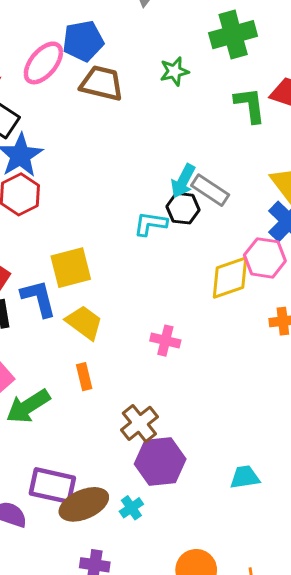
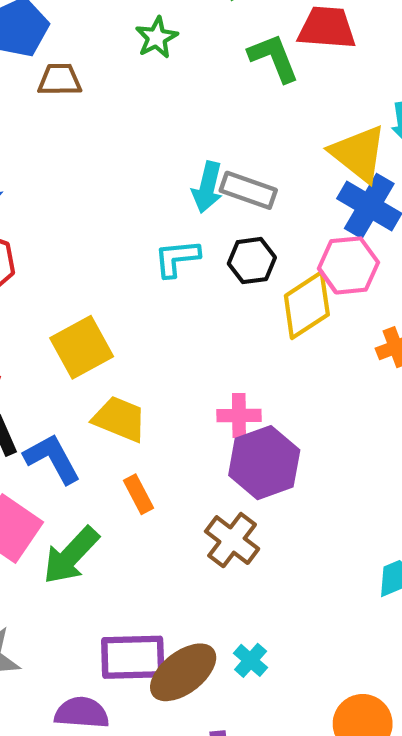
brown trapezoid: (102, 83) -> (60, 80), size x0.7
black hexagon: (183, 208) -> (252, 261), moved
blue L-shape: (39, 298) -> (52, 459), moved
purple hexagon: (160, 462) -> (264, 463), moved

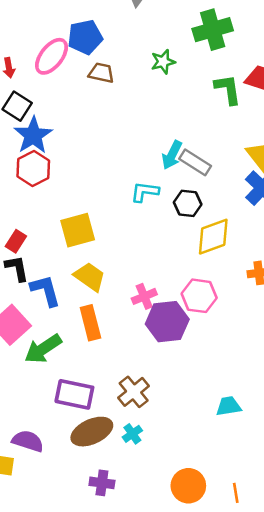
pink hexagon: (348, 265) -> (199, 296), moved
pink cross: (239, 416) -> (144, 296), moved, turned -35
orange rectangle: (139, 494) -> (90, 323), size x1.5
brown cross: (232, 540) -> (134, 392), moved
purple rectangle: (133, 657) -> (74, 394), moved

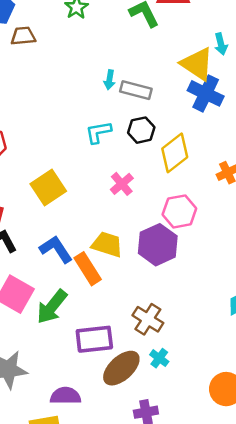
cyan arrow: (172, 155) -> (109, 80), moved, size x0.7
yellow trapezoid: (90, 277) -> (107, 244), moved
blue L-shape: (45, 290) -> (56, 249), moved
pink cross: (144, 296) -> (122, 184), moved

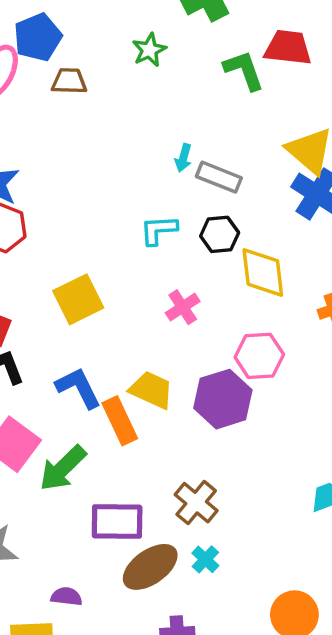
yellow diamond: (175, 153) -> (263, 272), turned -66
purple semicircle: (65, 396) -> (66, 596), size x0.7

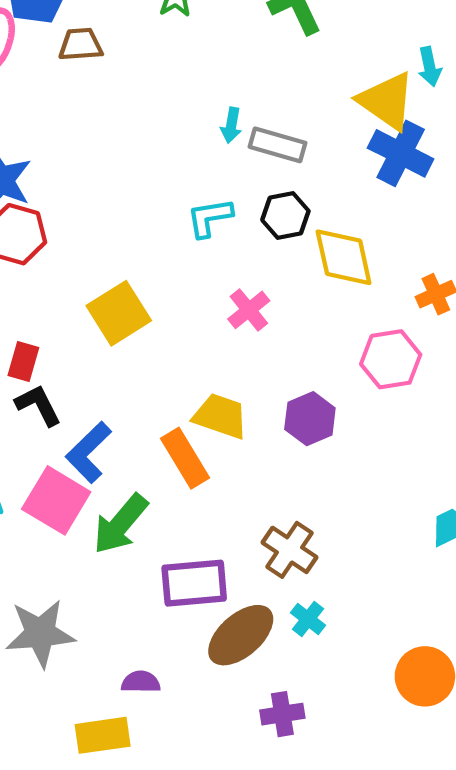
pink hexagon: (259, 356) -> (391, 359), moved
blue L-shape: (78, 388) -> (89, 452), moved, turned -102
purple hexagon: (223, 399) -> (310, 419), size x0.7

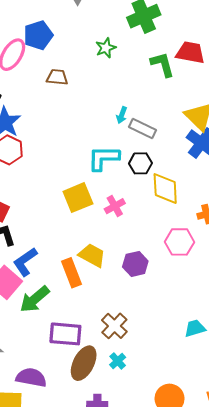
brown trapezoid: (81, 45) -> (57, 77), moved
cyan L-shape: (210, 218) -> (103, 158), size x1.4
yellow square: (119, 313) -> (78, 198), moved
brown ellipse: (241, 635) -> (84, 363), turned -32
purple semicircle: (141, 682) -> (31, 377), size x1.6

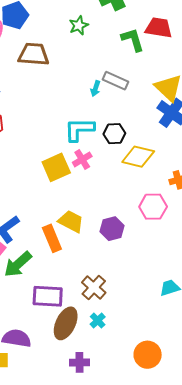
brown trapezoid: (57, 77) -> (34, 54), size x1.5
gray rectangle: (143, 128) -> (115, 81), moved
yellow diamond: (165, 189) -> (138, 157), turned -72
pink cross: (115, 206) -> (82, 159), moved

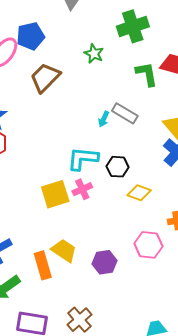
green star: (79, 25) -> (94, 54), turned -30
brown trapezoid: (34, 54) -> (45, 78), turned -56
yellow diamond: (138, 157) -> (139, 193), size x0.7

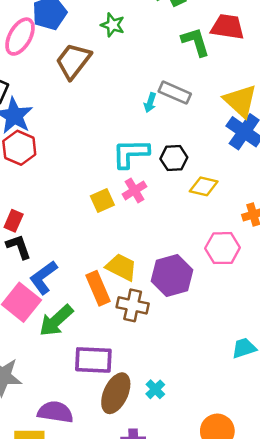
green star: (94, 54) -> (113, 25), moved
yellow square: (55, 194) -> (102, 200), size x0.7
purple hexagon: (104, 262) -> (172, 276), size x1.4
brown cross: (79, 320) -> (133, 305), moved, turned -30

